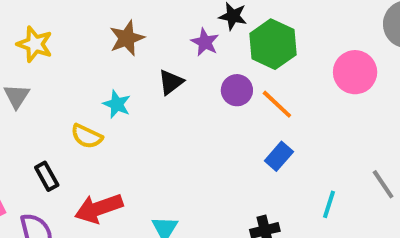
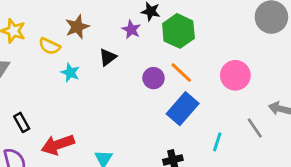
pink circle: (355, 72) -> (235, 75), moved
purple circle: (237, 90) -> (153, 78), moved
yellow semicircle: (87, 136) -> (49, 46), moved
blue rectangle: (279, 156) -> (183, 109), size x1.6

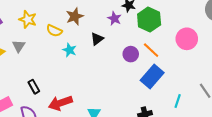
pink circle: (235, 75) -> (187, 39), moved

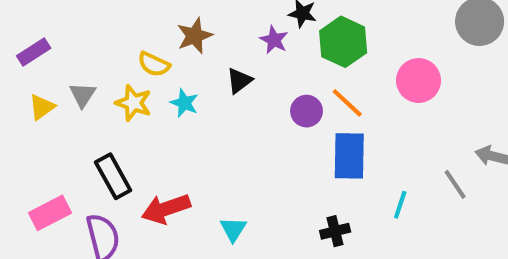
yellow star: (28, 19) -> (133, 103), moved
blue rectangle: (152, 77) -> (349, 156), turned -40
black rectangle: (34, 87) -> (113, 176), size x1.5

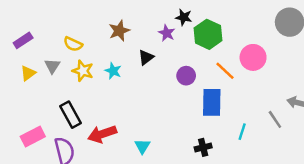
yellow semicircle: (154, 64) -> (73, 44), moved
orange line: (347, 103) -> (225, 71), moved

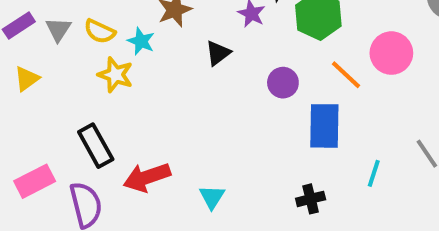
gray triangle: (52, 66) -> (58, 29), moved
cyan star: (113, 71) -> (141, 41), moved

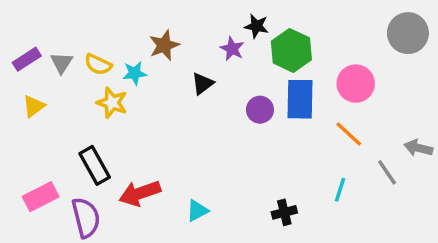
cyan star: (141, 41) -> (135, 73), turned -30
orange line: (346, 75) -> (349, 134), moved
blue rectangle: (324, 126) -> (300, 99), moved
cyan triangle: (212, 197) -> (197, 211), turned 30

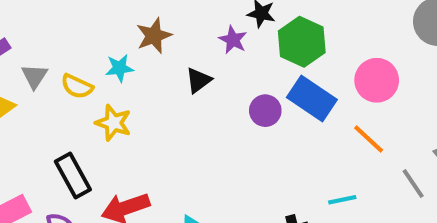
gray triangle: (62, 63) -> (34, 76), moved
yellow semicircle: (98, 64) -> (77, 86), moved
blue rectangle: (300, 99) -> (312, 98), turned -57
yellow star: (112, 103) -> (113, 123), moved
cyan line: (340, 190) -> (342, 200), moved, turned 60

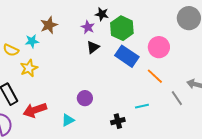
black triangle: (198, 80) -> (93, 47), moved
purple circle: (265, 111) -> (85, 98), moved
yellow star: (113, 123) -> (29, 68), turned 30

